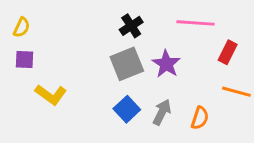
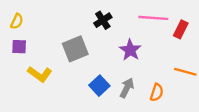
red rectangle: (228, 52) -> (181, 29), moved
gray square: (127, 64) -> (75, 49), moved

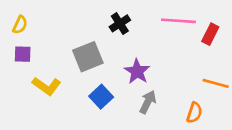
purple star: (130, 50) -> (137, 71), moved
blue square: (99, 86) -> (101, 97), moved
orange semicircle: (157, 92) -> (194, 113), moved

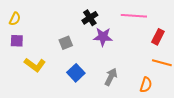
red rectangle: (210, 34) -> (158, 37), moved
gray square: (88, 57) -> (66, 43), size x0.6
purple star: (137, 71) -> (103, 37), moved, turned -30

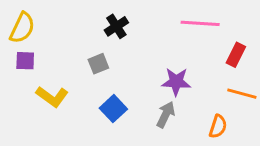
black cross: (90, 18) -> (116, 26), moved
yellow semicircle: (15, 19) -> (22, 28), size x1.5
purple star: (103, 37) -> (176, 82), moved

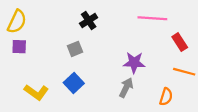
red rectangle: (236, 55) -> (180, 42), turned -60
yellow L-shape: (52, 97) -> (36, 92), moved
blue square: (113, 109) -> (74, 83), moved

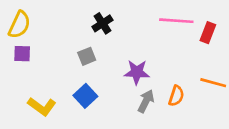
red rectangle: (180, 42) -> (208, 33), moved, turned 54
purple star: (134, 63) -> (137, 72), moved
orange semicircle: (166, 97) -> (176, 96), moved

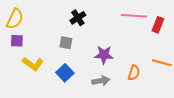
gray square: (87, 56) -> (66, 43), turned 32
gray arrow: (146, 101) -> (101, 81), moved, turned 54
yellow L-shape: (42, 106) -> (33, 64), moved

